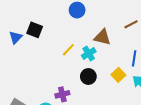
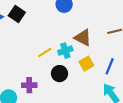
yellow line: (68, 50) -> (45, 53), moved
yellow square: (118, 75) -> (86, 64), moved

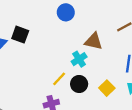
yellow line: (45, 53) -> (59, 79), moved
yellow square: (86, 64) -> (107, 88), moved

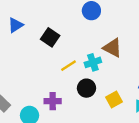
black square: (20, 35) -> (50, 37), moved
yellow line: (59, 79) -> (69, 66), moved

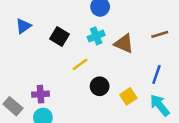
cyan cross: (93, 62) -> (96, 36), moved
purple cross: (53, 101) -> (41, 94), moved

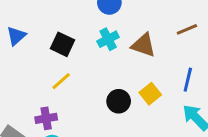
yellow line: (80, 64) -> (61, 81), moved
yellow square: (128, 96) -> (150, 94), moved

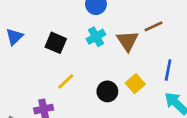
brown line: (187, 29) -> (154, 26), moved
brown triangle: (143, 45) -> (128, 41), turned 40
yellow line: (61, 81) -> (66, 81), moved

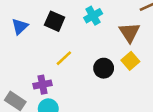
blue triangle: (14, 37) -> (20, 26), moved
brown triangle: (128, 41) -> (129, 32), moved

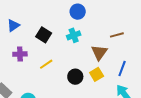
blue triangle: (20, 26) -> (13, 25), moved
purple cross: (42, 85) -> (20, 54), moved

